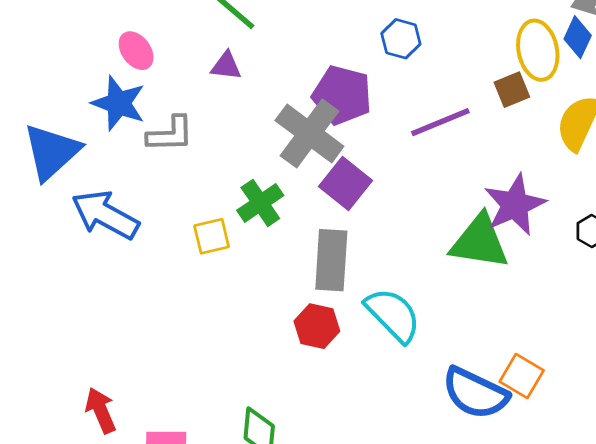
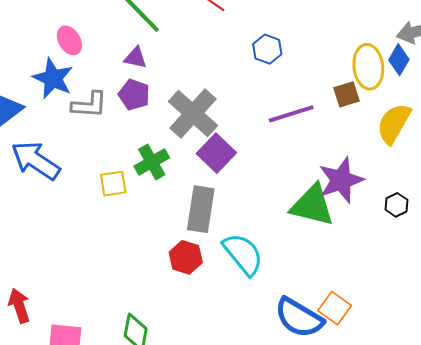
purple pentagon: (342, 95) -> (134, 95), moved, size x0.7

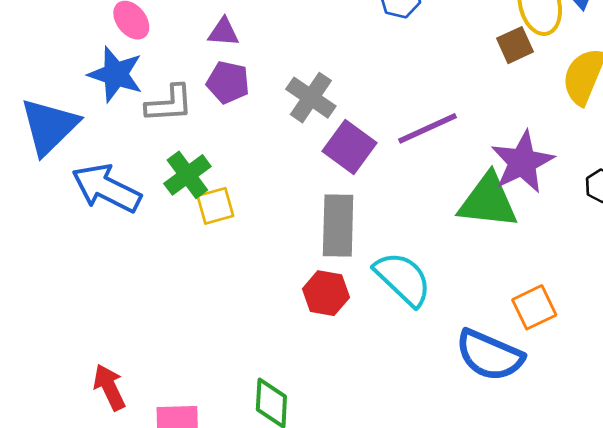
gray cross: (193, 114) -> (311, 98), size x0.7
purple line: (291, 114) -> (427, 128), moved
green cross: (152, 162) -> (187, 175), moved
orange square: (335, 308) -> (534, 307), moved, turned 36

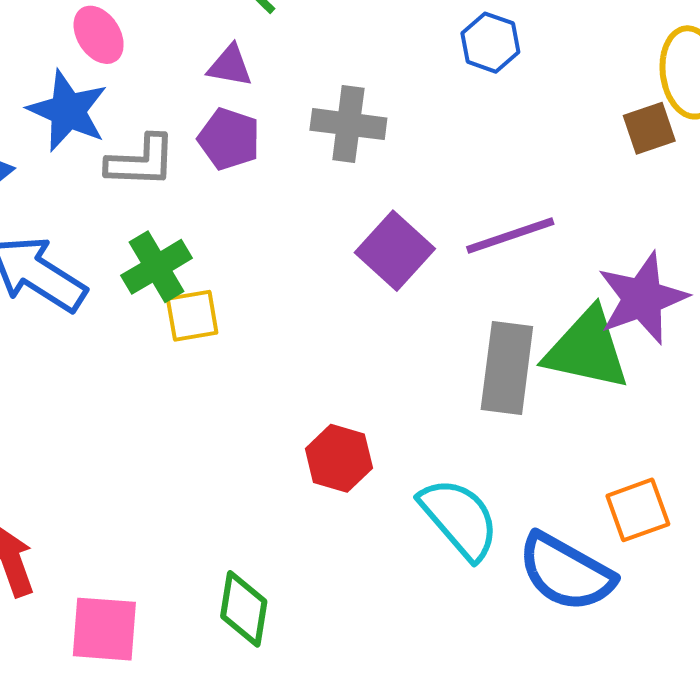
gray cross: (311, 98) -> (348, 124), moved, turned -33
gray rectangle: (338, 226) -> (507, 368), moved
cyan semicircle: (403, 279) -> (459, 519), moved

